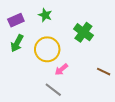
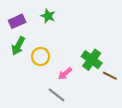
green cross: (83, 32) -> (92, 60), moved
yellow circle: (47, 49) -> (41, 57), moved, size x0.7

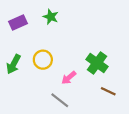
green arrow: (18, 46) -> (13, 64), moved
brown line: (110, 76) -> (108, 91), moved

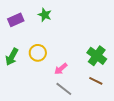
green cross: (97, 63) -> (97, 56), moved
gray line: (60, 100) -> (64, 89), moved

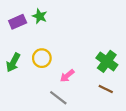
green star: (45, 15) -> (40, 16), moved
gray line: (64, 89) -> (58, 98), moved

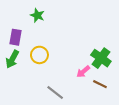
purple rectangle: (18, 22) -> (16, 37), moved, turned -56
pink arrow: (67, 76) -> (83, 72), moved

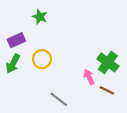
purple rectangle: (16, 37) -> (16, 40), turned 56
pink arrow: (83, 72) -> (89, 77), turned 104

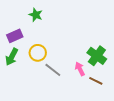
gray line: (59, 99) -> (53, 70), moved

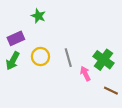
gray line: (53, 70) -> (68, 58), moved, turned 36
brown line: (96, 81) -> (111, 91), moved

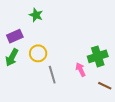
gray line: (68, 58) -> (52, 75), moved
green cross: (103, 60) -> (98, 56), turned 36

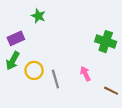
yellow circle: (38, 53) -> (34, 70), moved
green cross: (98, 56) -> (106, 42), moved, turned 36

